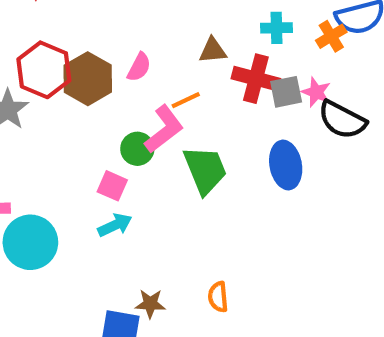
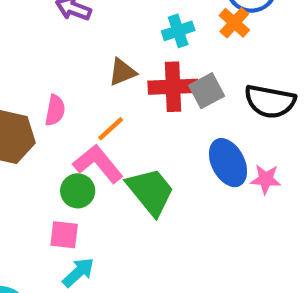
pink star: (316, 92) -> (266, 179), moved
pink L-shape: (164, 129) -> (98, 164), turned -75

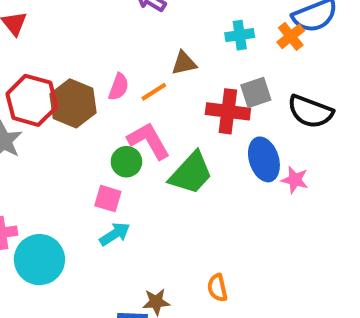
red cross: (173, 87) -> (228, 111), moved
orange line: (111, 129) -> (154, 92), moved
green trapezoid: (151, 191) -> (191, 173), turned 72

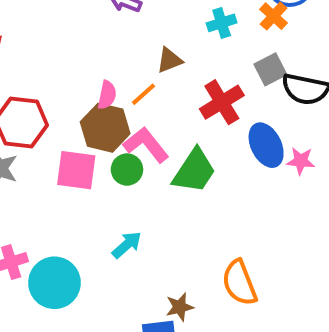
gray square: (256, 92) -> (270, 69), moved
brown hexagon: (73, 103) -> (105, 128), moved
red cross: (228, 111) -> (222, 102), turned -30
pink square: (108, 199) -> (76, 170), moved, size x1.5
orange semicircle: (217, 288) -> (239, 283), size x1.6

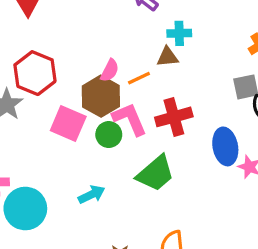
cyan cross: (222, 23) -> (179, 33), moved
red cross: (222, 102) -> (174, 117), moved
green trapezoid: (194, 171) -> (155, 173), moved

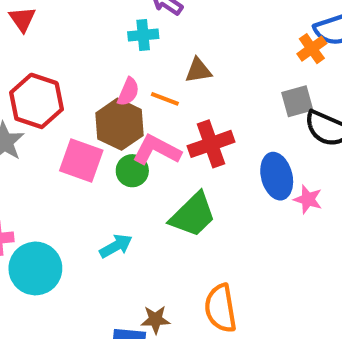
cyan cross: (179, 33) -> (143, 35), moved
orange line: (139, 78) -> (165, 99), turned 50
pink L-shape: (130, 119) -> (157, 150), turned -36

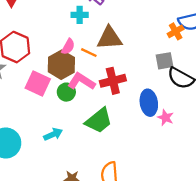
brown triangle: (198, 70) -> (109, 38), size x1.6

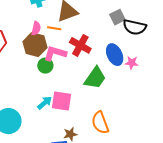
red cross: (113, 81) -> (80, 45), turned -30
pink square: (38, 83) -> (61, 101), moved
green trapezoid: (99, 121) -> (95, 78), moved

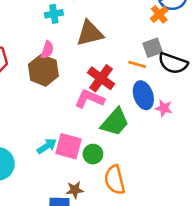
orange line: (54, 28) -> (137, 64), moved
pink L-shape: (55, 53) -> (89, 99), moved
green circle: (45, 66) -> (93, 154), moved

